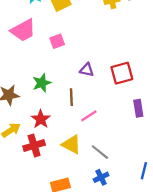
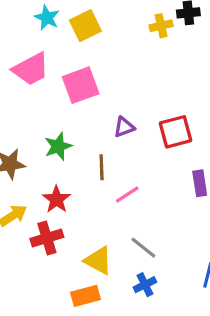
pink square: (57, 41) -> (81, 85), size x1.6
purple triangle: (87, 70) -> (124, 127), turned -32
yellow triangle: (71, 144) -> (98, 260), moved

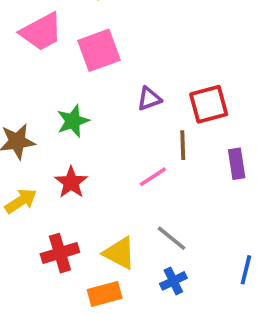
brown line: (102, 167) -> (183, 145), moved
red cross: (47, 238) -> (60, 253), moved

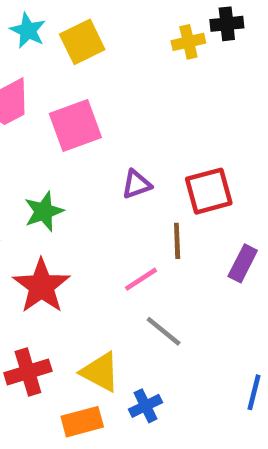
purple rectangle: (237, 164) -> (243, 263), turned 36
red star: (71, 182) -> (41, 286), size x1.4
gray line: (172, 238) -> (164, 331), moved
blue cross: (173, 281) -> (145, 406), moved

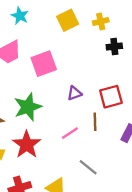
black cross: (227, 24) -> (114, 47), moved
yellow square: (82, 42) -> (68, 20), moved
green star: (44, 211) -> (28, 107), size x1.4
pink line: (141, 279) -> (70, 133), moved

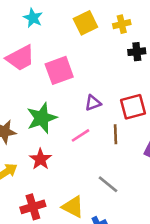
pink line: (70, 133) -> (80, 135), moved
red star: (27, 145) -> (40, 159), size x0.7

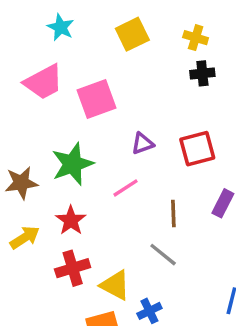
yellow cross: (122, 24) -> (196, 38), moved, turned 30
brown line: (116, 134) -> (173, 214), moved
red cross: (33, 207) -> (73, 268), moved

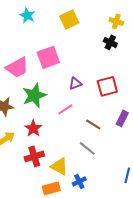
yellow cross: (196, 38) -> (116, 21), moved
black cross: (202, 73) -> (110, 42), turned 32
pink trapezoid: (43, 82) -> (17, 67), moved
brown line: (173, 214) -> (93, 124), turned -56

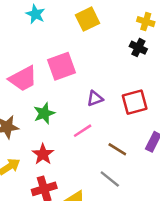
green star: (34, 95) -> (44, 113), size x0.7

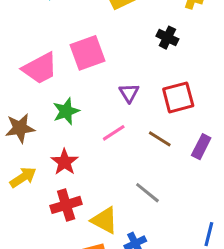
black cross: (138, 48) -> (167, 38), moved
purple triangle: (95, 98) -> (129, 93), turned -42
brown line: (117, 149) -> (160, 139), moved

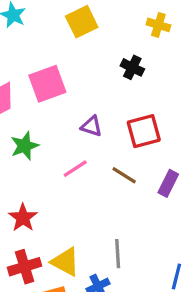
purple triangle: (129, 93) -> (91, 126), turned -40
red star: (65, 162) -> (23, 218), moved
gray line: (147, 193) -> (118, 254), moved, turned 48
red cross: (66, 205) -> (25, 267), moved

